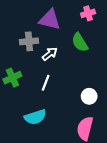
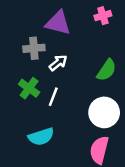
green semicircle: (80, 42) -> (107, 70), moved, turned -114
green cross: (12, 78) -> (29, 88), moved, turned -30
white circle: (89, 96) -> (104, 112), size x1.6

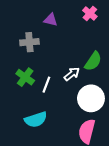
pink cross: (103, 16) -> (90, 13), turned -32
purple triangle: (58, 23) -> (51, 20), size x0.6
white arrow: (58, 63) -> (72, 74), moved

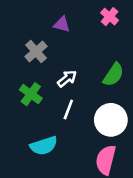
gray cross: (29, 42) -> (36, 51), turned -36
white arrow: (72, 74) -> (67, 79), moved
white line: (46, 85) -> (68, 110), moved

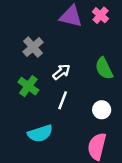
purple triangle: (62, 24) -> (71, 16), moved, size x1.5
green semicircle: (113, 75) -> (104, 68), turned 120
white circle: (111, 120) -> (102, 110), size x0.6

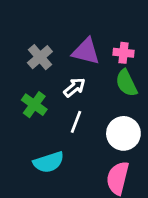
pink cross: (100, 15) -> (123, 53), moved, turned -35
purple triangle: (71, 16) -> (86, 51), moved
white circle: (102, 110) -> (123, 133), size x1.5

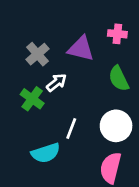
pink cross: (123, 53) -> (117, 34), moved
white arrow: (75, 87) -> (56, 83), moved
white line: (76, 122) -> (71, 129), moved

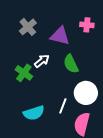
gray cross: (38, 54) -> (28, 27), moved
green semicircle: (119, 78) -> (71, 64), moved
white line: (71, 129) -> (63, 106), moved

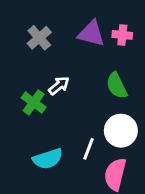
purple triangle: (60, 36) -> (91, 34), moved
green semicircle: (71, 64) -> (117, 86), moved

